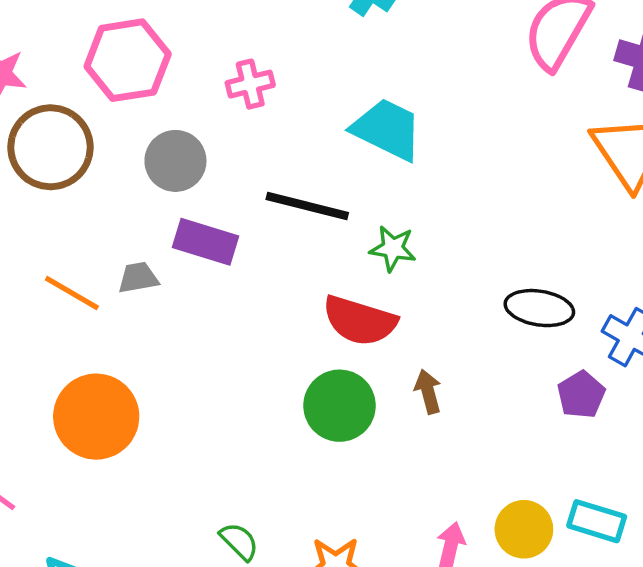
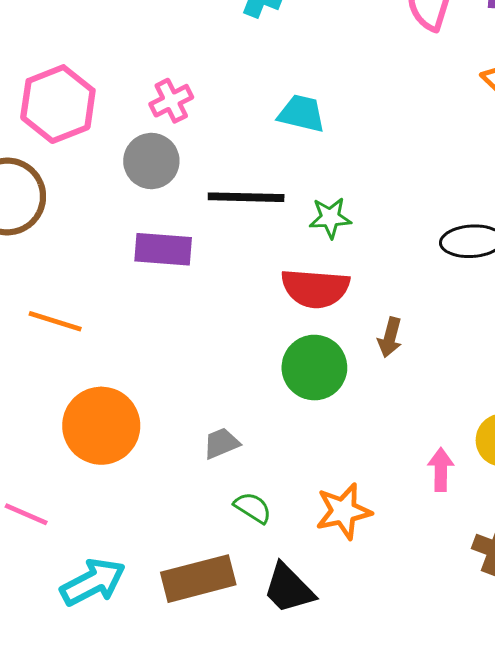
cyan trapezoid: (387, 129) -> (301, 113), size x0.7
gray circle: (175, 161) -> (151, 161), moved
gray trapezoid: (138, 278) -> (221, 443), moved
brown arrow: (428, 392) -> (390, 337), turned -138

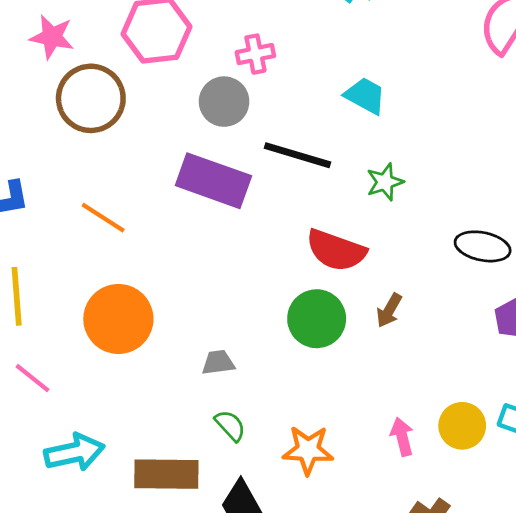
green star: (330, 218) -> (385, 182), moved, turned -30
purple rectangle: (163, 249) -> (213, 181), size x1.4
pink arrow: (441, 469) -> (402, 437), turned -30

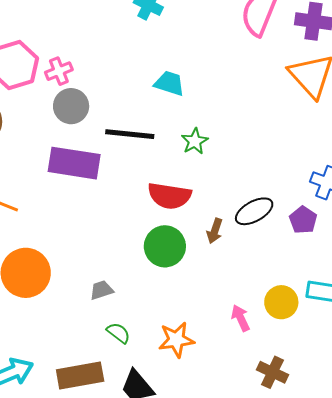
pink cross: (255, 54) -> (59, 71), moved
black ellipse: (483, 246) -> (254, 211), moved, turned -30

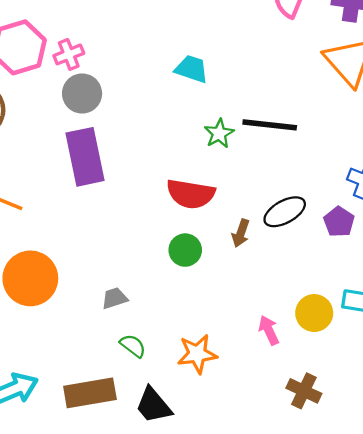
black line: (130, 134) -> (270, 125), moved
purple rectangle: (74, 163) -> (85, 157), turned 69
green circle: (165, 246) -> (185, 250), size x0.7

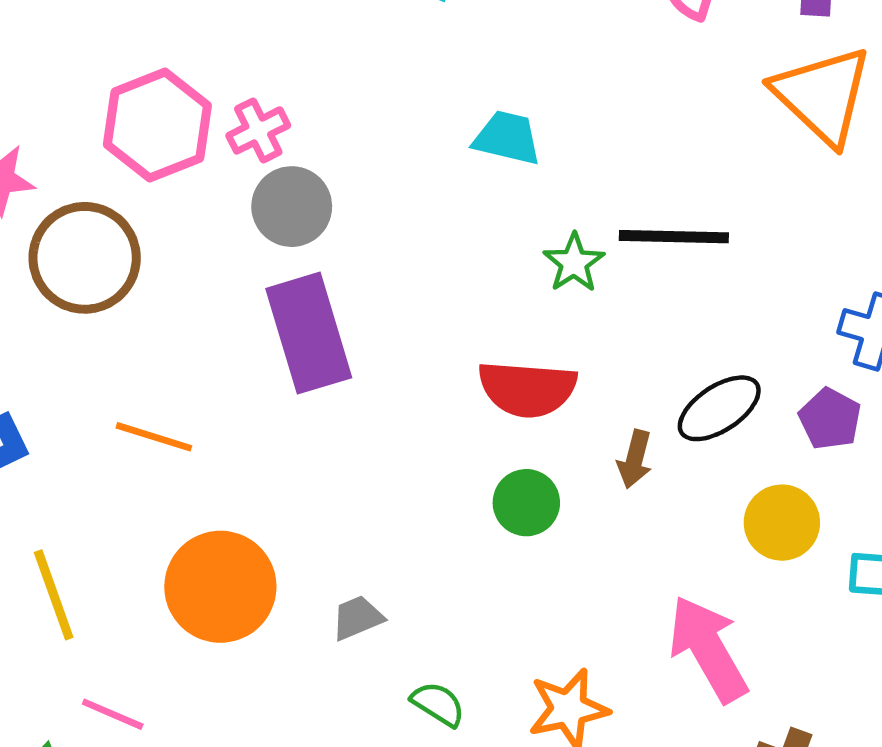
gray trapezoid: (114, 298) -> (357, 618), moved
yellow circle: (314, 313) -> (782, 523), moved
pink arrow: (269, 330) -> (708, 649), size x1.8

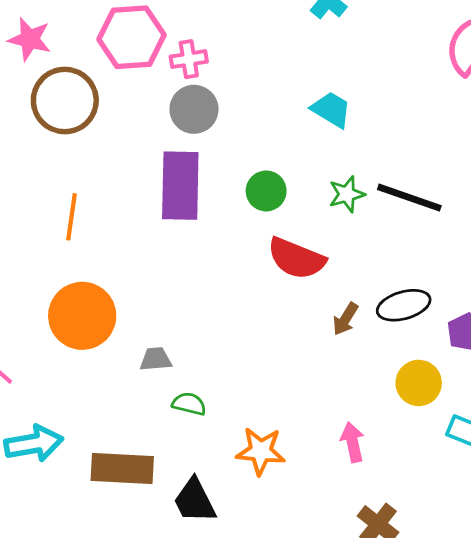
orange line: (154, 437) -> (72, 217), turned 63
green circle: (526, 503) -> (266, 191), moved
pink arrow: (708, 649) -> (353, 442), size x0.6
green semicircle: (438, 704) -> (189, 404), moved, turned -36

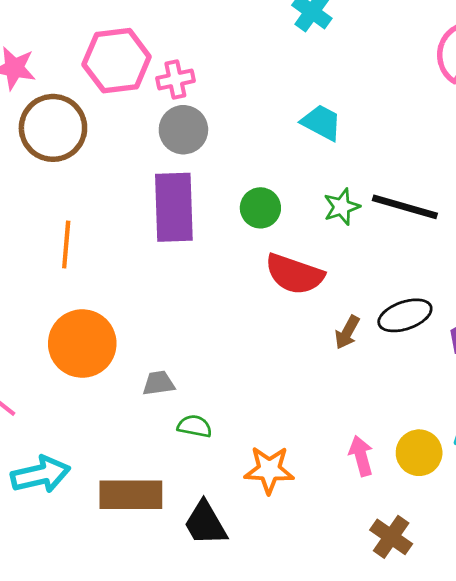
yellow circle: (419, 383) -> (419, 453), moved

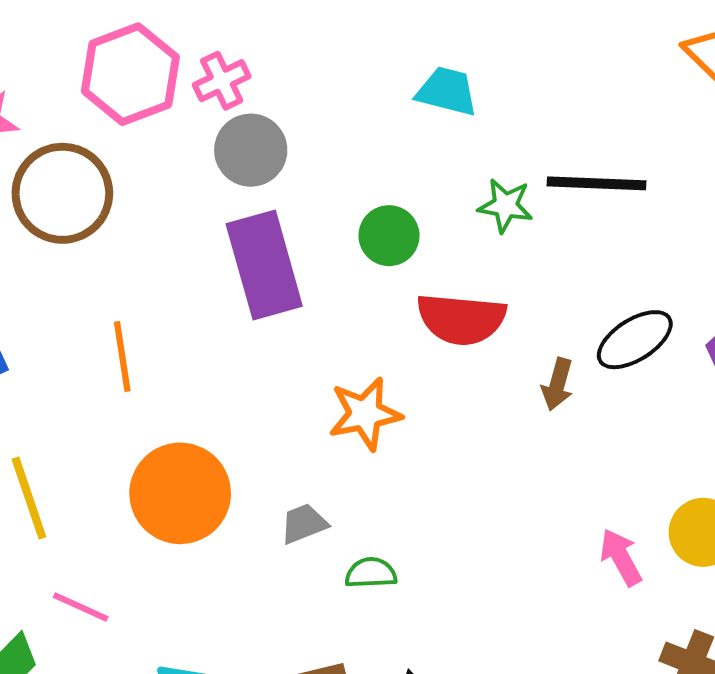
green star: (342, 207) -> (505, 206), turned -30
orange star: (269, 470) -> (365, 414), moved

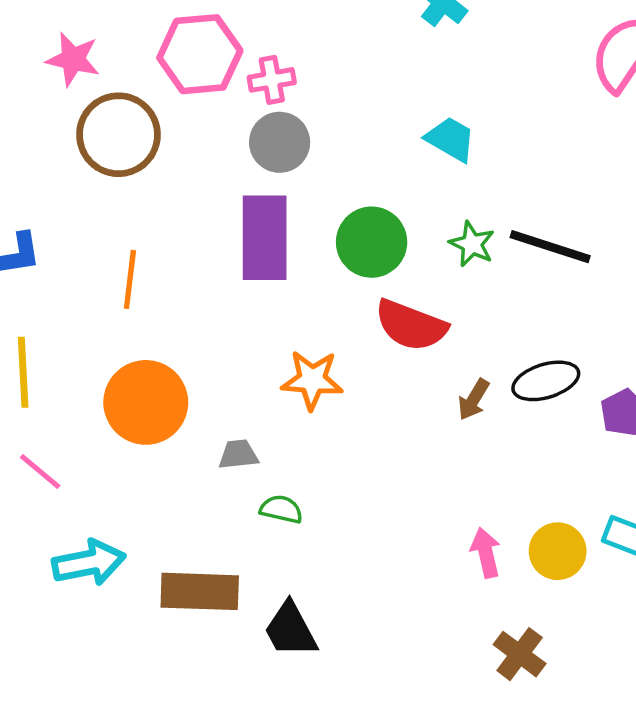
green circle: (389, 236) -> (372, 242), size x1.4

